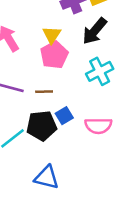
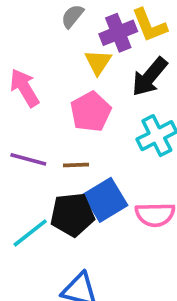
yellow triangle: (52, 35) -> (98, 62), moved
blue square: (64, 116) -> (105, 200), size x1.6

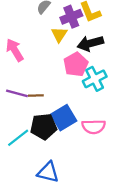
black arrow: (150, 77) -> (90, 43), turned 35
pink pentagon: (91, 112) -> (76, 64), moved
brown line: (76, 165) -> (36, 96), moved

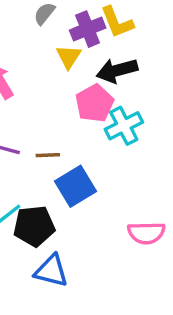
brown line: (36, 96) -> (48, 155), moved
black pentagon: (44, 127) -> (34, 226), moved
pink semicircle: (94, 127) -> (146, 233), moved

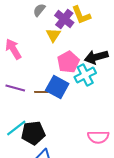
purple cross: (88, 29) -> (64, 19), turned -30
black arrow: (117, 70) -> (96, 57), moved
blue square: (75, 186) -> (57, 87), moved, turned -30

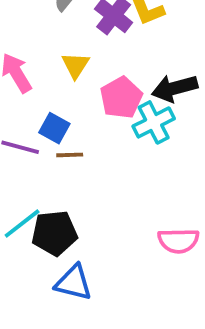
yellow triangle: (53, 35) -> (75, 65), moved
blue square: (57, 87) -> (54, 128), moved, size x0.7

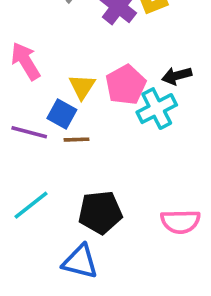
yellow triangle: (75, 65) -> (82, 87), moved
black arrow: (175, 88) -> (177, 76), size x0.7
black pentagon: (54, 233) -> (100, 212), moved

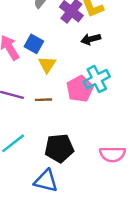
black arrow: (177, 76) -> (91, 39), moved
pink pentagon: (126, 85) -> (80, 89), moved
blue square: (62, 114) -> (34, 44), moved

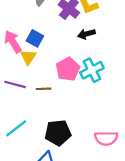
yellow triangle: (47, 65) -> (28, 57), moved
pink pentagon: (80, 89) -> (68, 69), moved

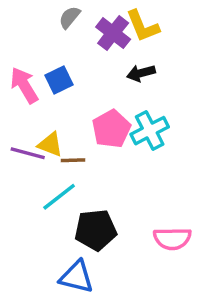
blue square: (35, 38) -> (59, 80), turned 35
yellow triangle: (28, 57) -> (50, 145), moved, turned -42
cyan line: (16, 128) -> (59, 197), moved

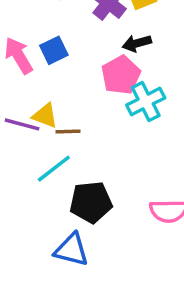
pink pentagon: (111, 129) -> (121, 75), moved

